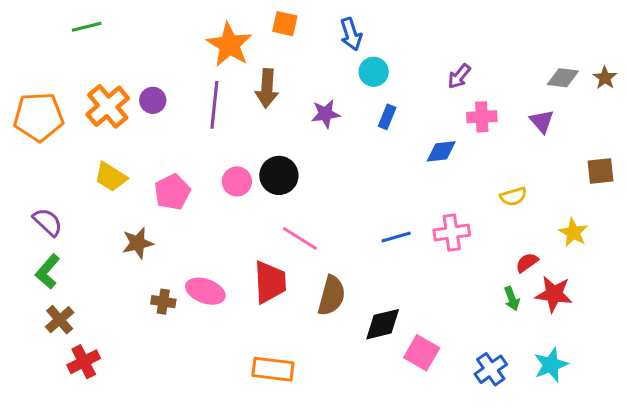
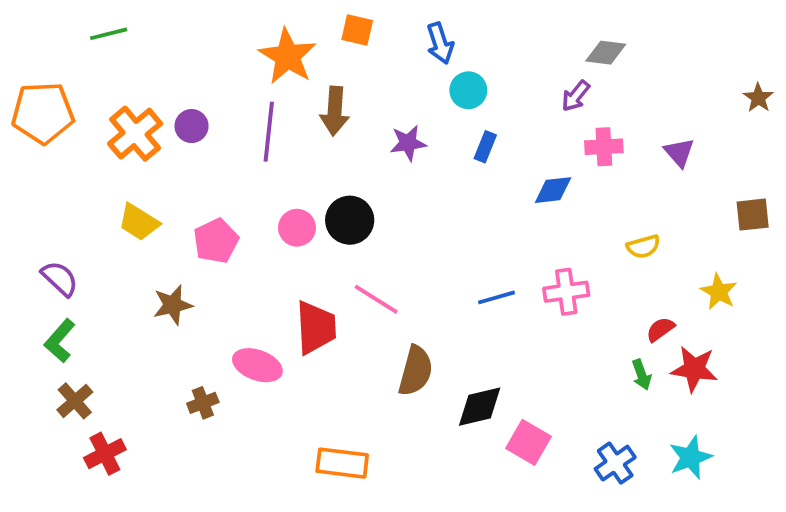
gray diamond: (563, 78) -> (606, 53), moved
orange pentagon: (39, 117) -> (43, 113), moved
red trapezoid: (270, 282) -> (316, 328), moved
brown cross: (163, 302) -> (203, 403), moved, turned -30

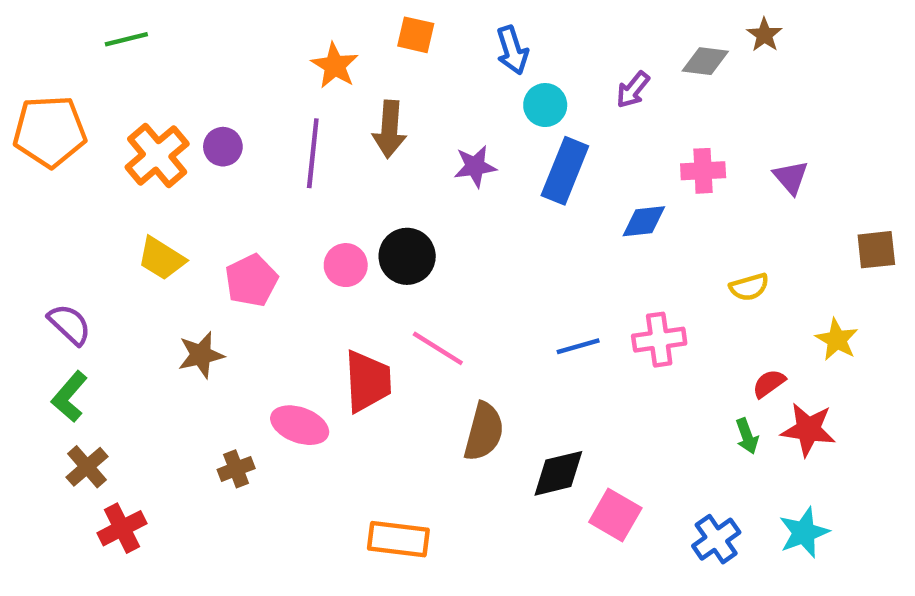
orange star: (288, 56) -> (335, 66), size x0.7
purple arrow: (576, 96) -> (633, 90), moved
brown star: (758, 98) -> (764, 35), moved
blue rectangle: (485, 147) -> (565, 171), size x1.8

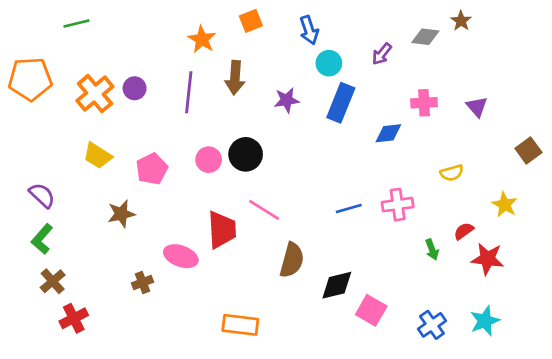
orange square: (416, 35) -> (251, 21), turned -35
brown square: (876, 250) -> (528, 150), turned -30
green arrow: (747, 436) -> (432, 250), moved

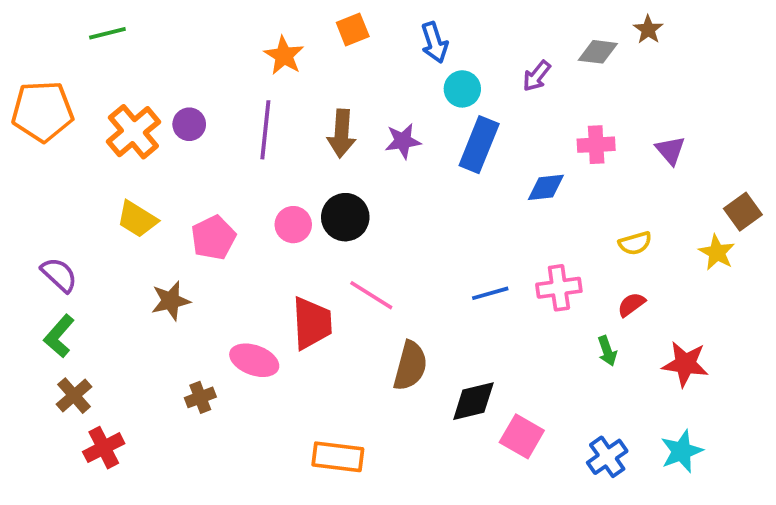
brown arrow: (235, 78) -> (342, 134), moved
yellow star: (505, 205) -> (717, 252), moved
red semicircle: (464, 231) -> (631, 304), moved

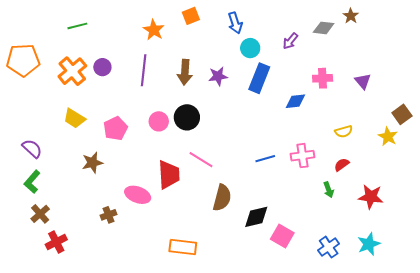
green line: (107, 33) -> (77, 26), moved

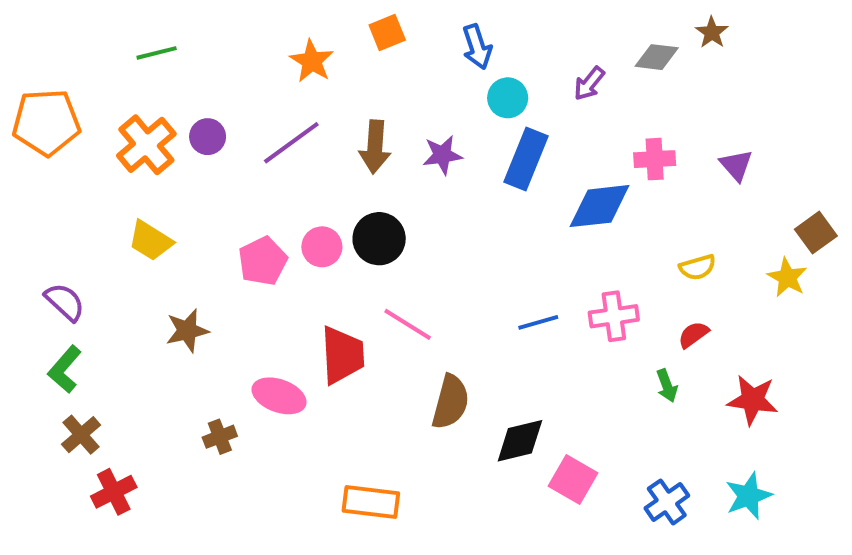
purple line: (144, 70) -> (291, 143), turned 48
blue diamond: (295, 101) -> (600, 206), size x1.5
pink pentagon: (116, 128) -> (263, 261), moved

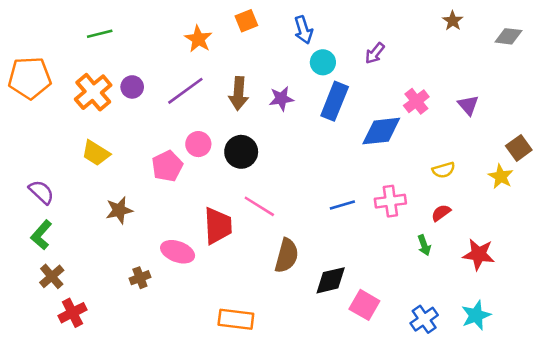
gray diamond: (657, 57) -> (508, 36), moved
pink cross: (655, 159) -> (416, 101), turned -35
pink circle: (322, 247) -> (198, 144), moved

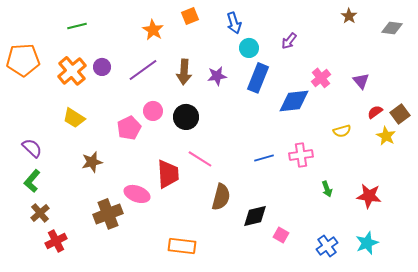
red semicircle: (441, 213) -> (375, 112), moved
brown cross: (140, 278) -> (108, 214), size x1.8
pink square: (364, 305) -> (281, 235), size x0.7

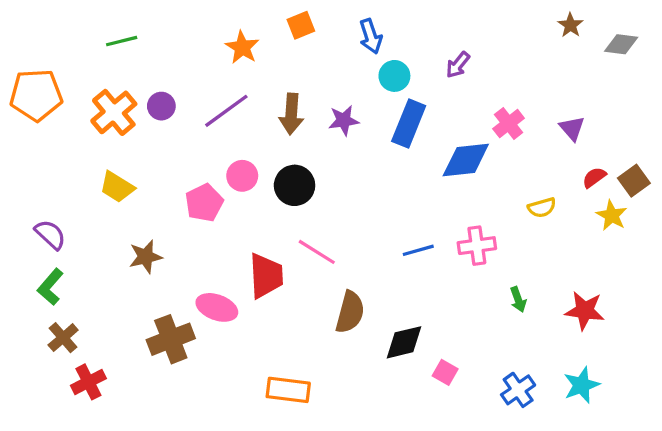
brown star: (349, 16) -> (570, 25), moved

